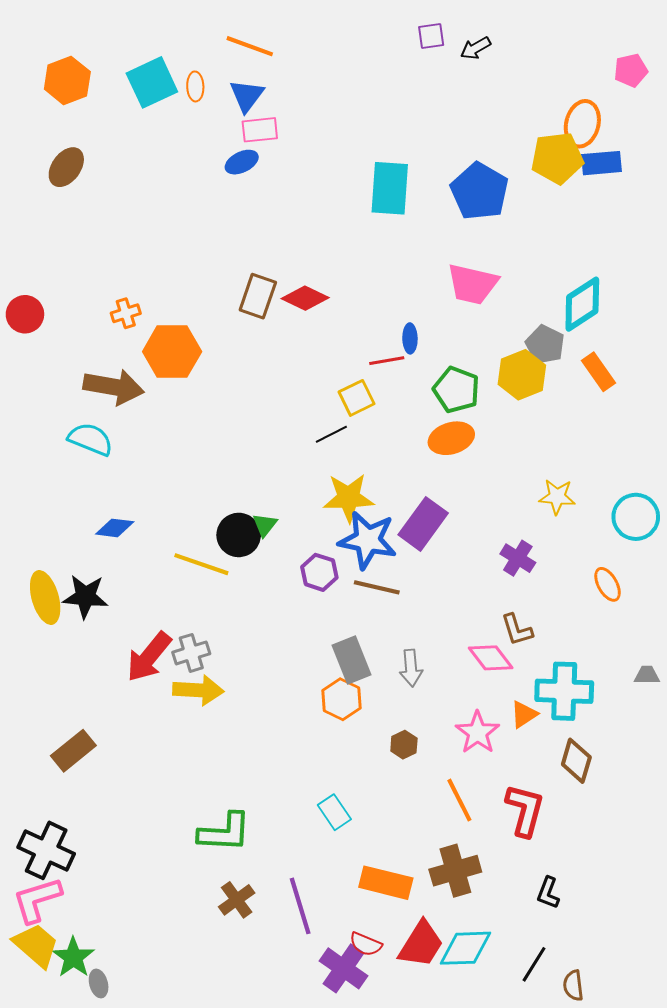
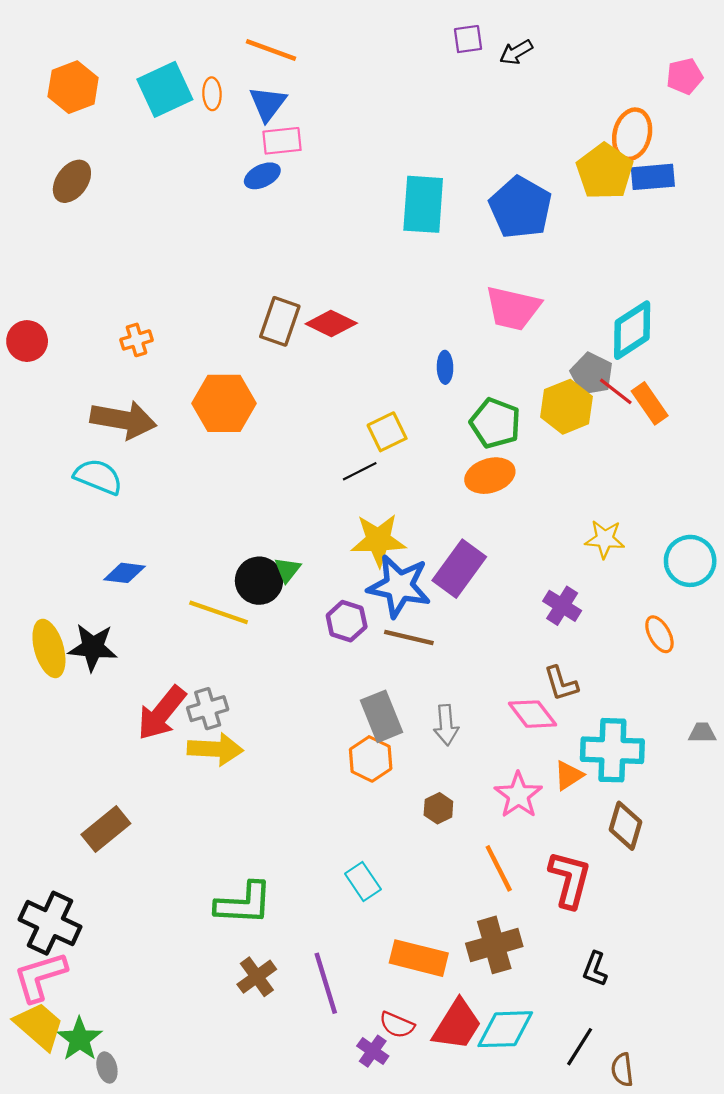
yellow pentagon: (557, 158) -> (605, 171), turned -30
orange hexagon: (172, 352) -> (224, 403), moved
red line: (387, 361) -> (616, 391), moved, turned 48
brown rectangle: (73, 751) -> (106, 829), moved
purple cross: (343, 968) -> (373, 1051), size x0.6

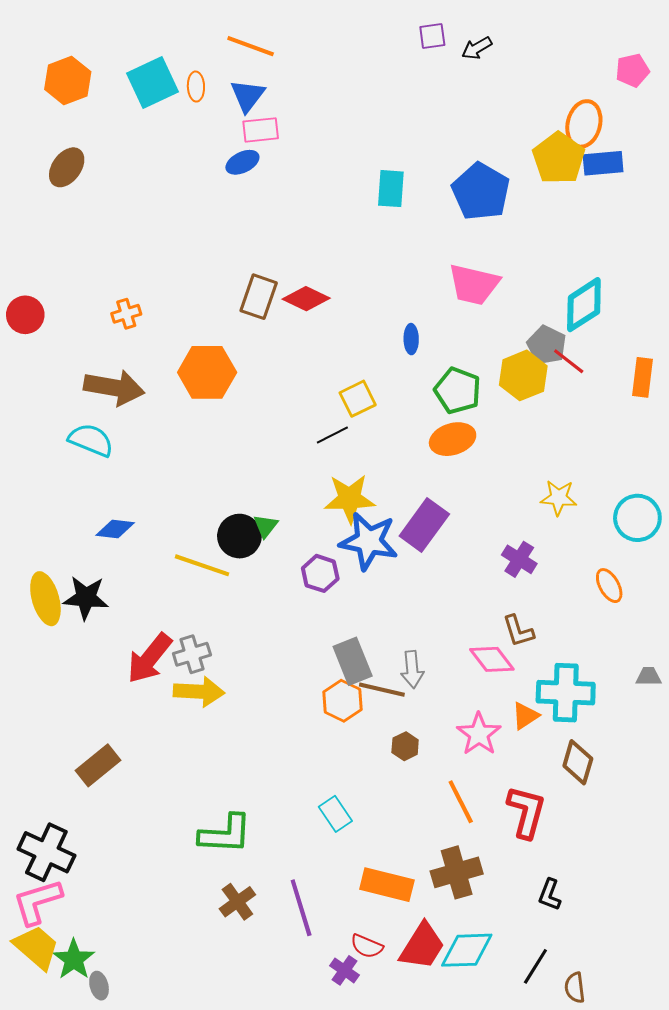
cyan rectangle: (423, 204) -> (391, 189), size x0.7
orange rectangle: (650, 403) -> (642, 377), moved, turned 42
brown line: (409, 638) -> (382, 690), moved

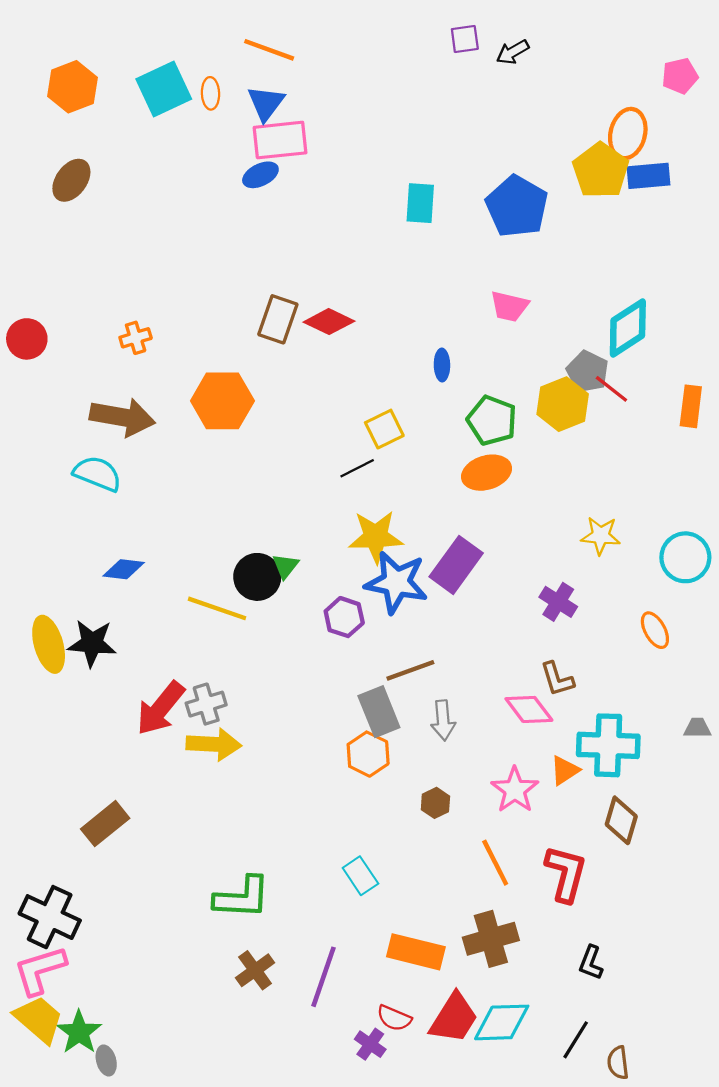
pink rectangle: (261, 130) -> (280, 140), size x1.4
pink trapezoid: (474, 285) -> (509, 306), size x0.7
brown line: (382, 690) -> (410, 670), moved, turned -33
purple line: (301, 908) -> (324, 977), turned 36

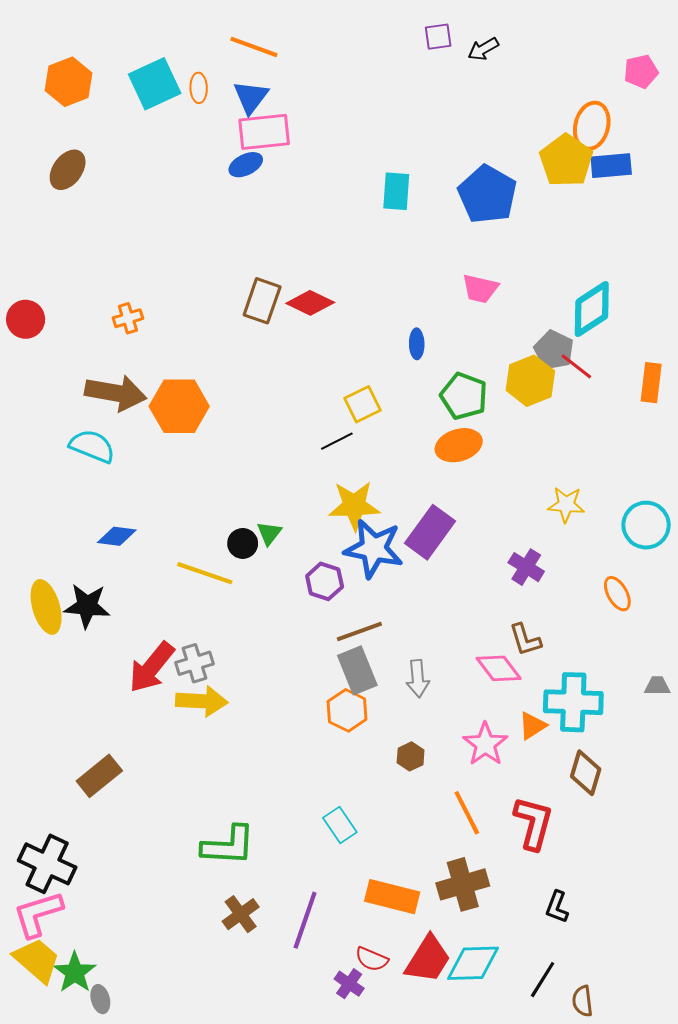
orange hexagon: (222, 401) -> (179, 406), moved
black circle: (257, 577) -> (243, 543), size x0.7
brown line: (410, 670) -> (359, 632), moved

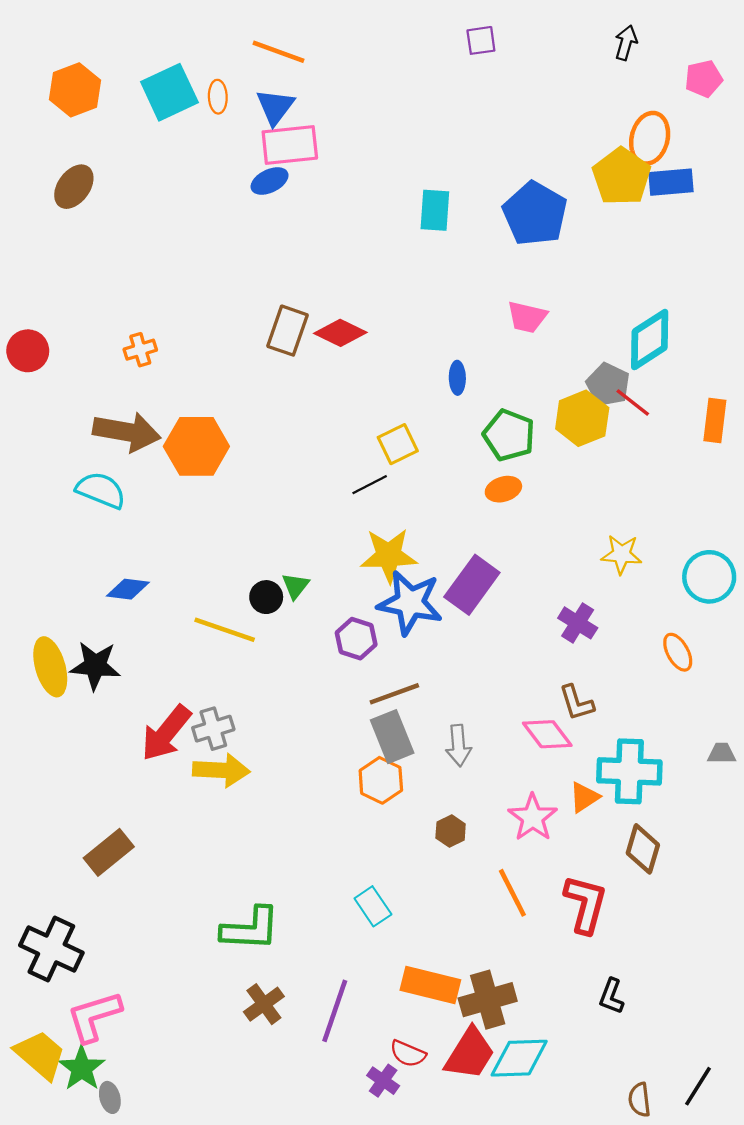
black arrow: (483, 49) -> (626, 43), moved, turned 136
orange ellipse: (459, 445) -> (503, 489), size x0.7
brown cross: (463, 884) -> (488, 1000), moved
pink L-shape: (38, 914) -> (94, 1017), moved
black line: (543, 980) -> (698, 1086), moved

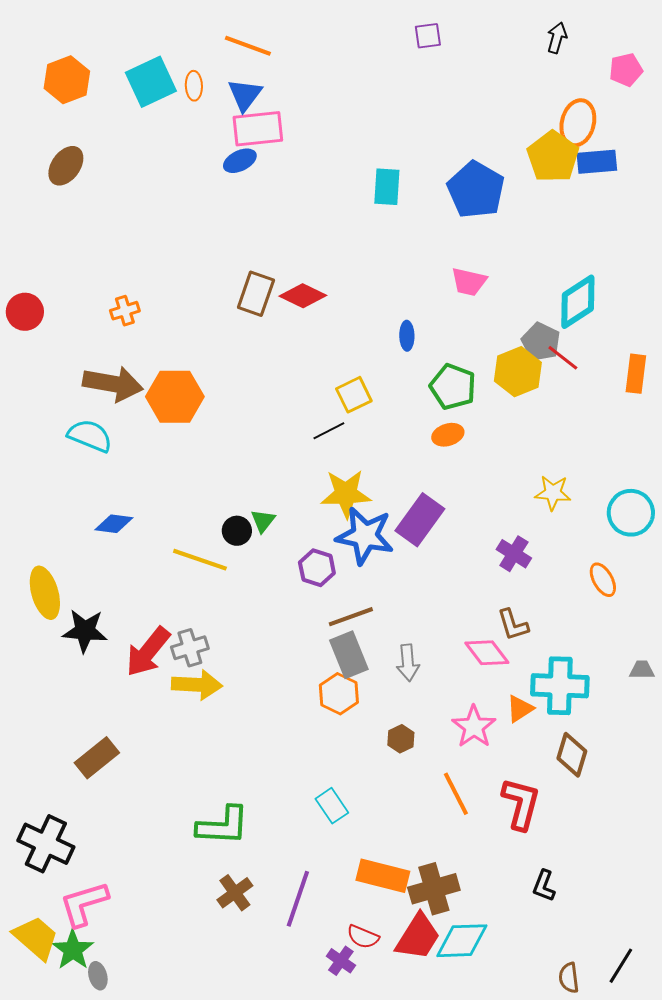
black star: (95, 666) -> (85, 631), moved

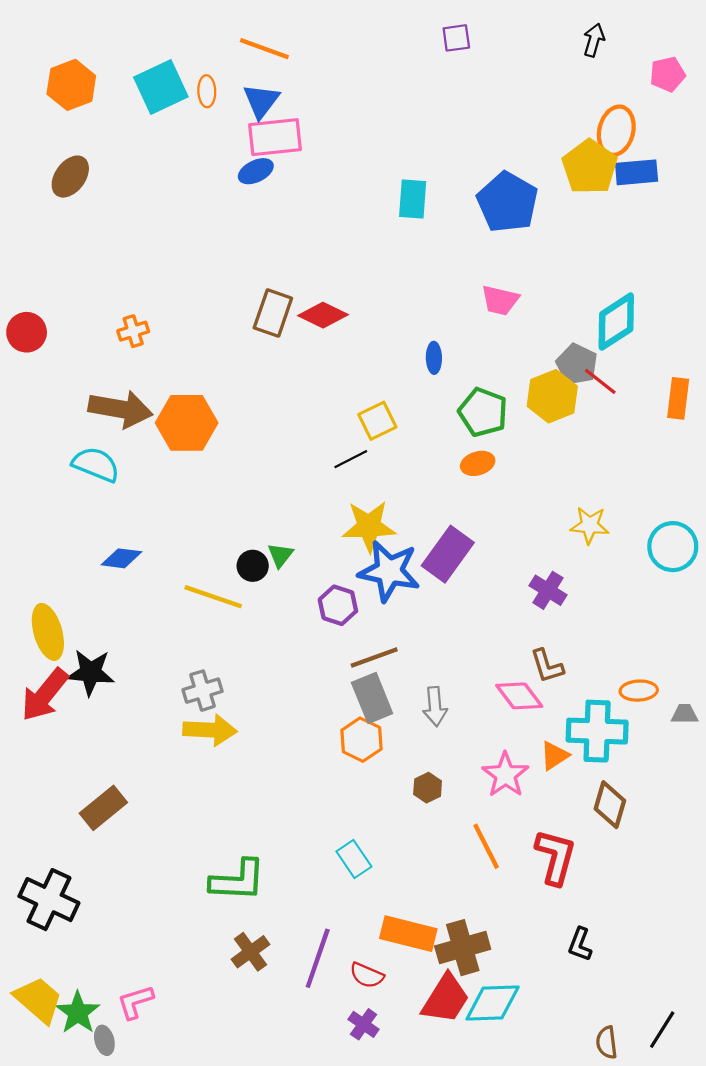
orange ellipse: (603, 580) -> (639, 691), moved, turned -64
red arrow: (148, 652) -> (45, 695), moved
pink L-shape: (84, 904) -> (135, 1002), moved, size x0.7
red semicircle: (363, 937) -> (367, 975), moved

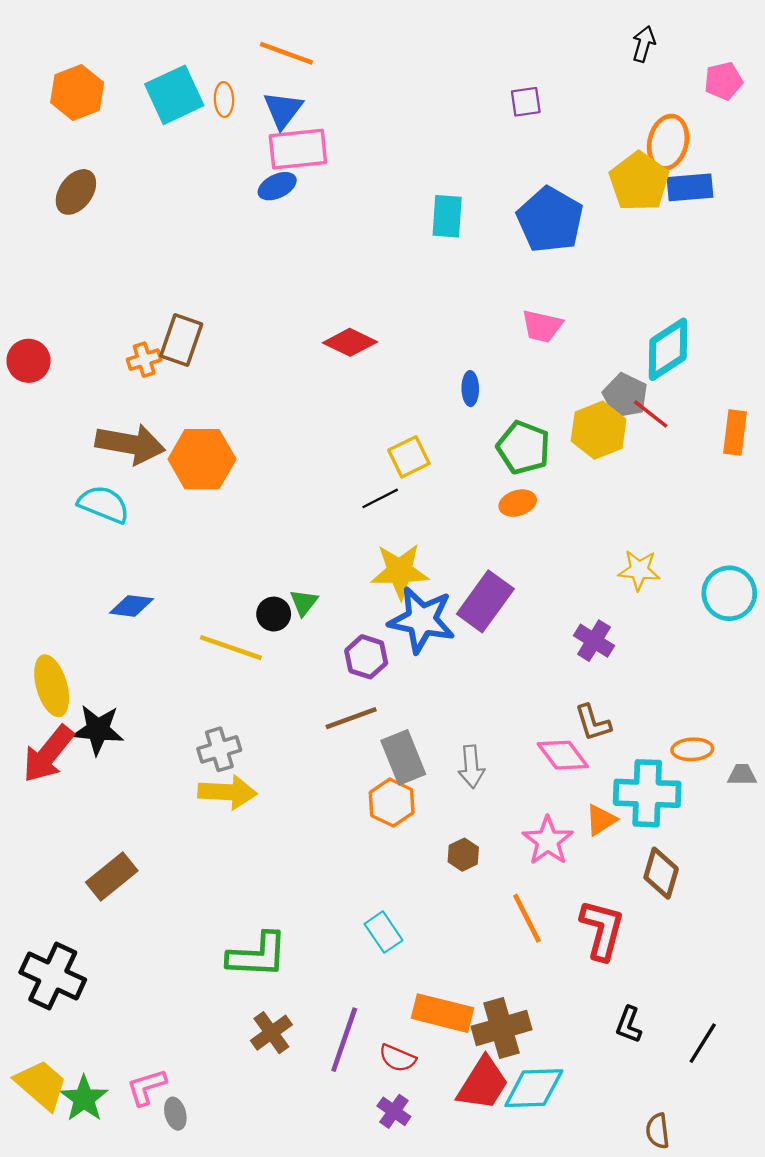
purple square: (456, 38) -> (526, 102), moved
brown rectangle: (273, 313) -> (181, 340), moved
brown line: (374, 657) -> (351, 718), moved
black line: (662, 1030) -> (703, 1043), moved
gray ellipse: (104, 1040) -> (175, 1114), moved

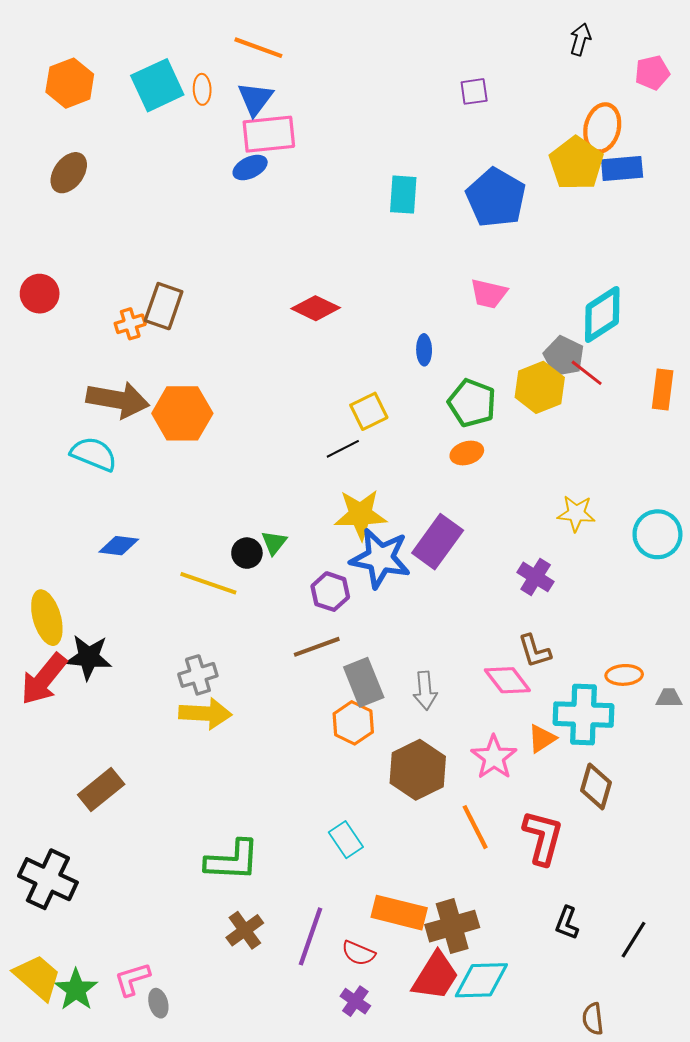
red circle: (29, 361) -> (40, 294), moved
brown hexagon: (463, 855) -> (418, 770), size x2.0

